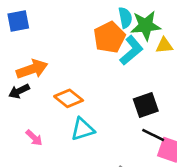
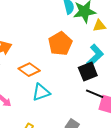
orange pentagon: (109, 37) -> (60, 44), moved
cyan L-shape: (131, 50) -> (95, 55), moved

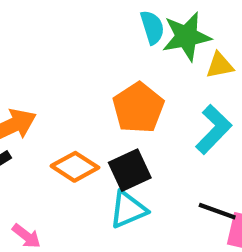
black square: (88, 71) -> (130, 170), moved
cyan triangle: (41, 92) -> (128, 209), moved

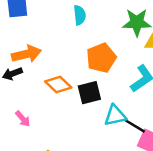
cyan semicircle: (152, 27) -> (80, 15), moved
cyan triangle: (128, 209) -> (115, 116), moved

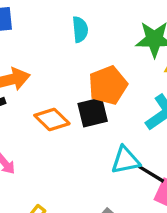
black square: (89, 93) -> (93, 112), moved

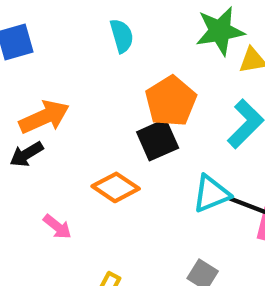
orange diamond: (52, 119) -> (116, 187), moved

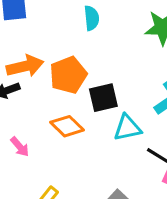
orange pentagon: (171, 101) -> (68, 75), moved
cyan triangle: (211, 194) -> (127, 128), moved

